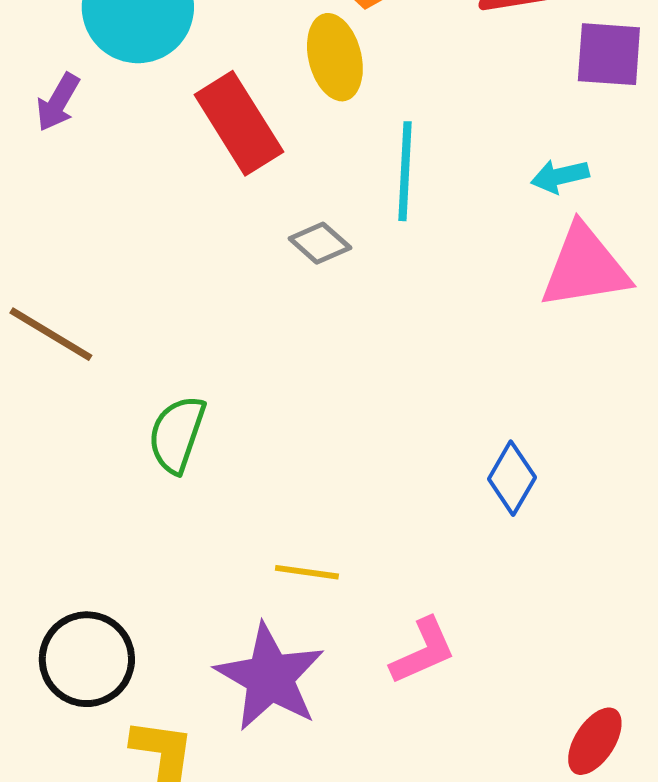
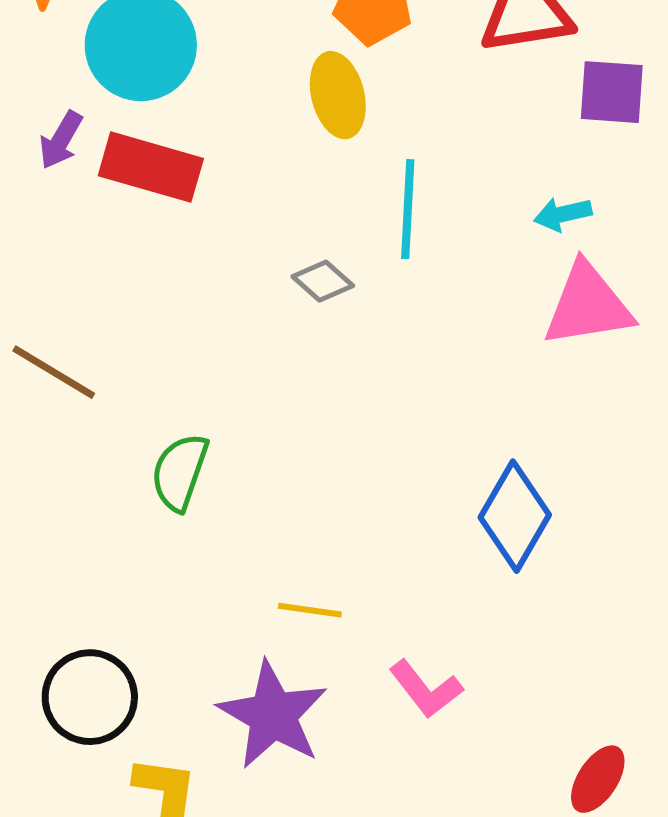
red rectangle: (239, 123) -> (151, 167), moved, turned -42
blue diamond: (512, 478) -> (515, 516), size x1.5
pink L-shape: (423, 651) -> (426, 689), turned 76

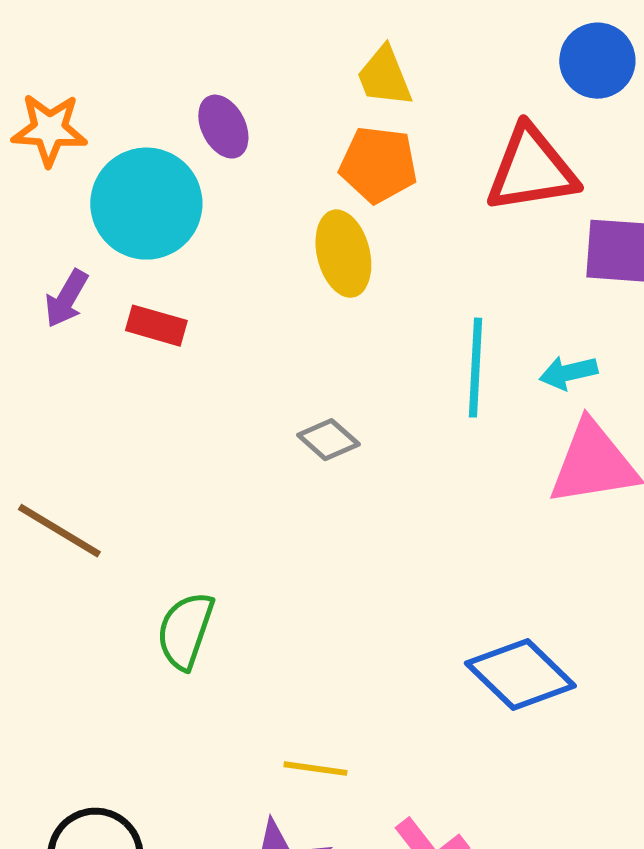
red rectangle: (151, 167) -> (156, 326), size x0.6
cyan line: (408, 209) -> (475, 368), moved
blue diamond: (515, 516) -> (520, 675), turned -76

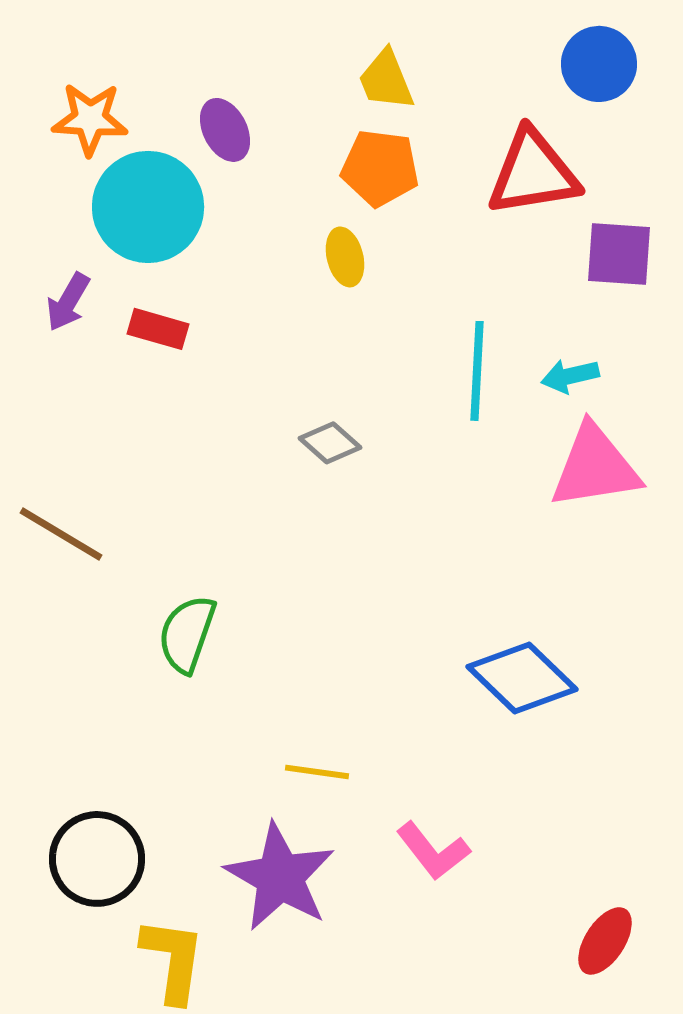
orange star: (49, 130) -> (90, 119), moved
yellow ellipse: (343, 254) -> (345, 257), size x0.7

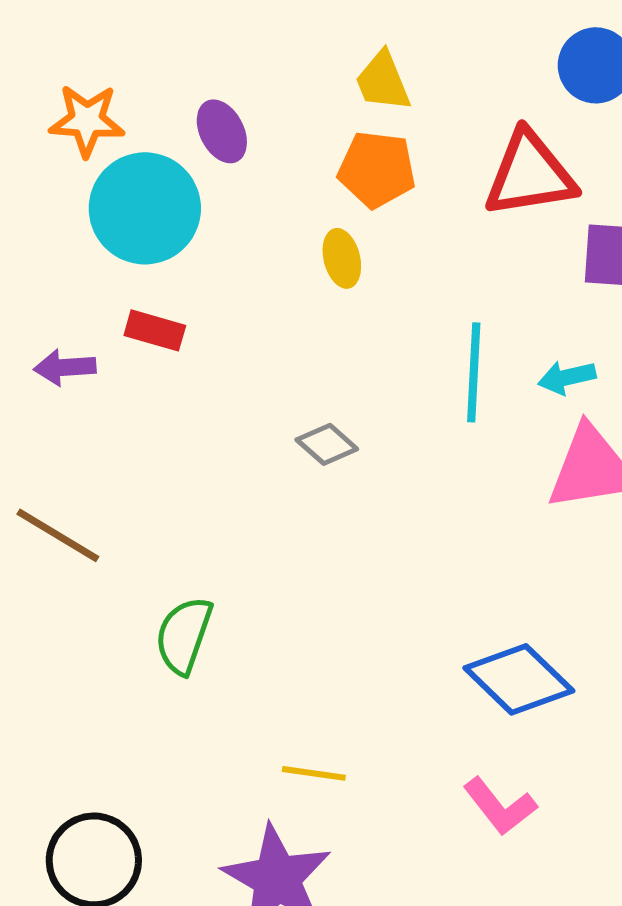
purple arrow: (68, 302) -> (65, 367), moved, turned 56
pink L-shape: (433, 851) -> (500, 806), moved

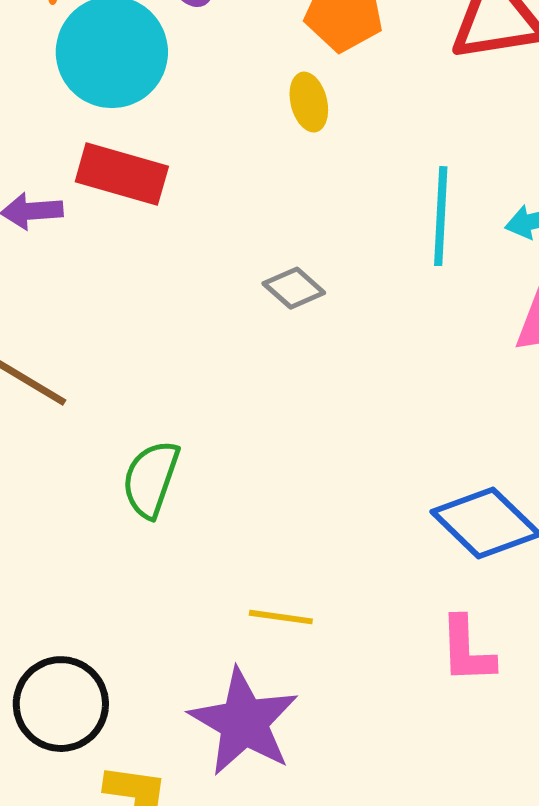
red rectangle: (155, 330) -> (122, 174), size x1.5
pink L-shape: (500, 806) -> (467, 650), turned 36

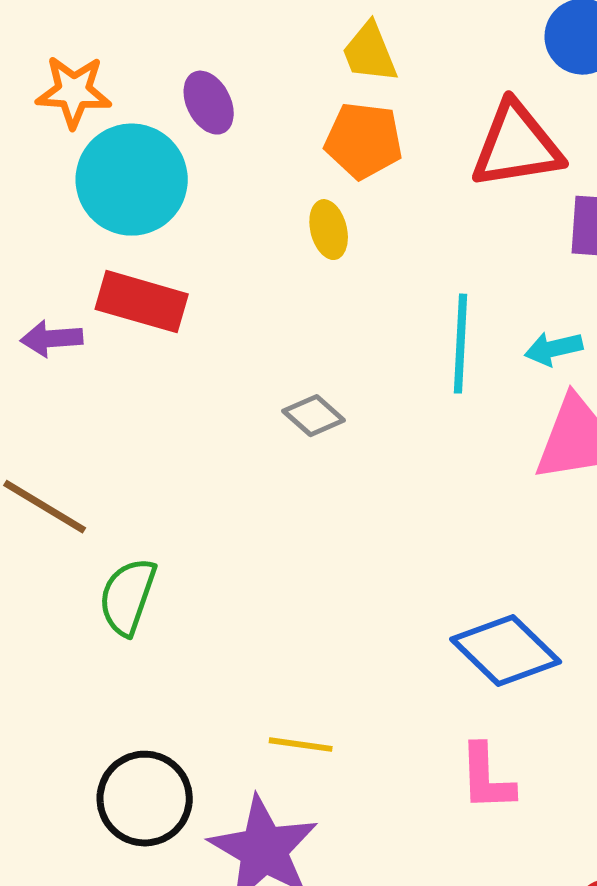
green semicircle: (151, 479) -> (128, 597), moved
black circle: (61, 704) -> (145, 799), moved

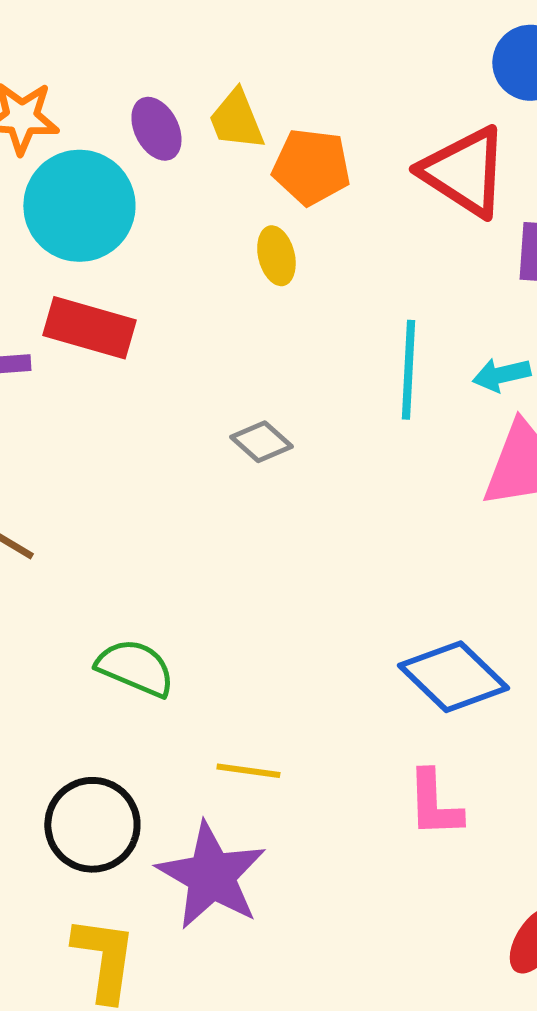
yellow trapezoid: (370, 53) -> (236, 120), moved
red triangle: (517, 146) -> (464, 172), turned 42
green semicircle: (128, 597) -> (135, 668), moved, turned 94

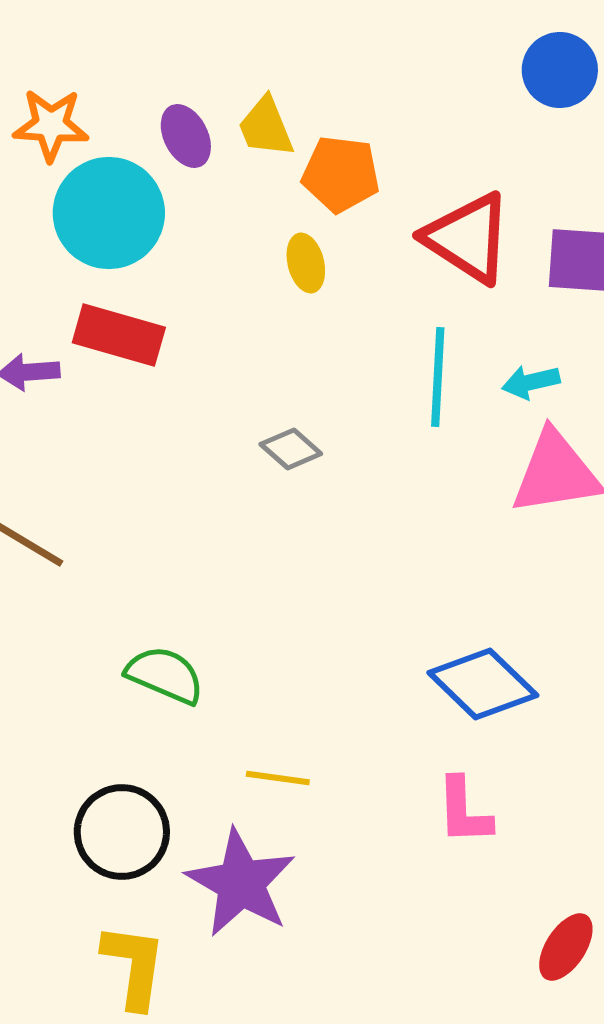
red triangle: (464, 172) -> (468, 238), moved

